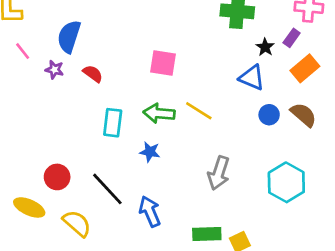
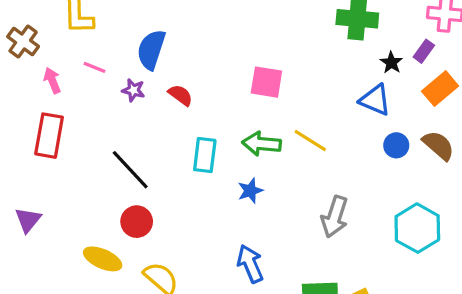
pink line: (23, 51) -> (94, 67), turned -30
blue star: (150, 152) -> (250, 191), turned -30
black line: (107, 189) -> (130, 170), moved

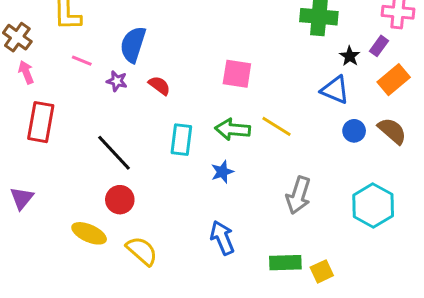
pink arrow: (52, 80) -> (26, 72), moved

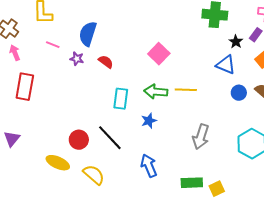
pink square: (237, 74) -> (159, 54), turned 35
yellow line: (276, 126) -> (186, 90), turned -30
black line: (114, 153) -> (110, 138), moved

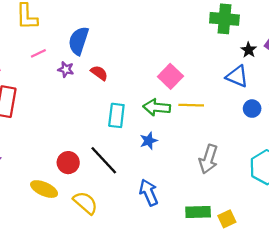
pink line: (53, 45) -> (38, 53), turned -48
pink square: (159, 54) -> (170, 76), moved

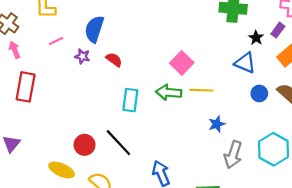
blue star: (149, 141) -> (217, 124), moved
gray arrow: (208, 159) -> (233, 155), moved

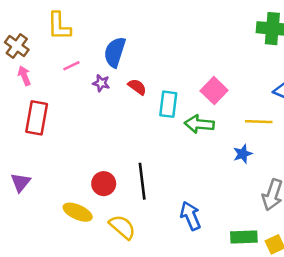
yellow line: (201, 90) -> (259, 122), moved
cyan rectangle: (130, 100) -> (168, 104), moved
blue star: (217, 124) -> (243, 154), moved
black line: (118, 143) -> (142, 181), turned 36

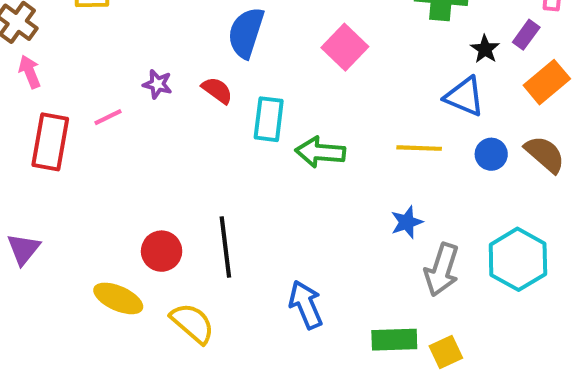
blue semicircle: (115, 52) -> (246, 33), moved
pink line: (71, 66) -> (108, 117), moved
pink square: (214, 91) -> (345, 47), moved
blue star: (243, 154) -> (407, 222), moved

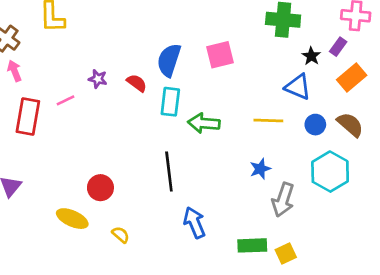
blue semicircle: (246, 33) -> (169, 60), moved
pink square: (345, 47) -> (220, 55), turned 32
black line: (225, 247) -> (169, 172), moved
cyan hexagon: (518, 259) -> (330, 172), moved
yellow semicircle: (192, 323) -> (121, 235), size x0.6

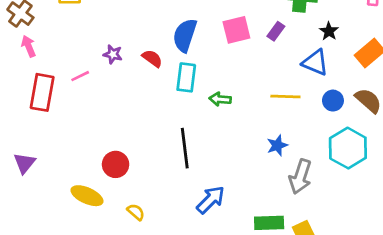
purple rectangle: (338, 47) -> (276, 31), moved
green arrow: (204, 123) -> (220, 99), size x0.7
blue arrow: (194, 223) -> (211, 200), turned 68

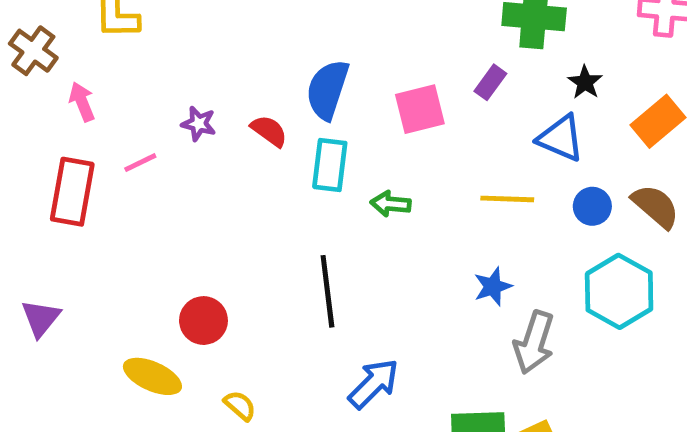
pink square: (236, 30) -> (420, 109), moved
pink arrow: (29, 46) -> (82, 102), moved

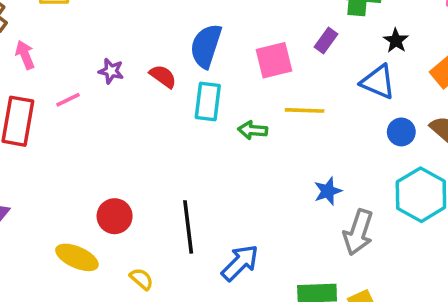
yellow line: (507, 199) -> (305, 110), moved
black line: (327, 291) -> (188, 227), moved

